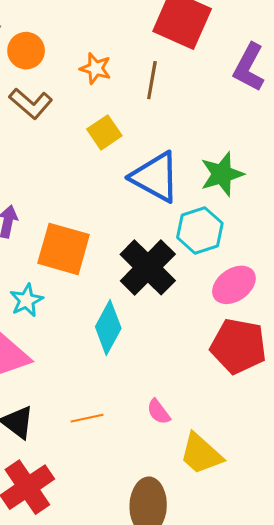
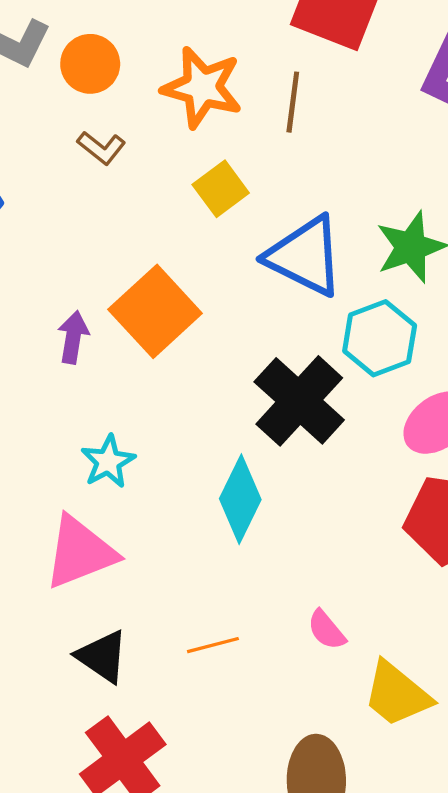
orange star: (96, 68) -> (202, 87), size x1.6
brown L-shape: (31, 103) -> (101, 148), size x0.7
orange square: (64, 249) -> (155, 311), moved, turned 34

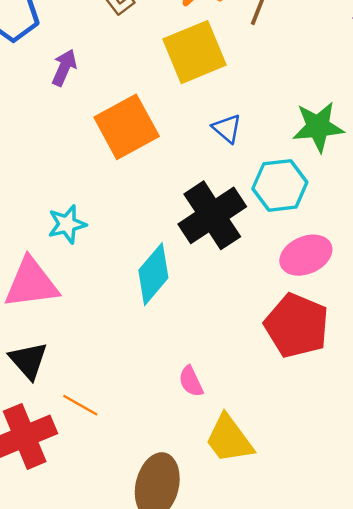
yellow square: (221, 189) -> (194, 52), size x1.6
blue triangle: (305, 256) -> (227, 129), moved, size x0.5
purple arrow: (73, 337) -> (64, 68), moved
orange line: (213, 645) -> (80, 405), moved, turned 30

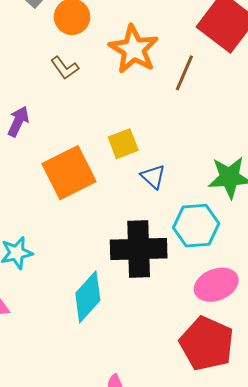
yellow square: (194, 52) -> (123, 144), moved, size x0.6
black cross: (212, 215) -> (139, 249), turned 30

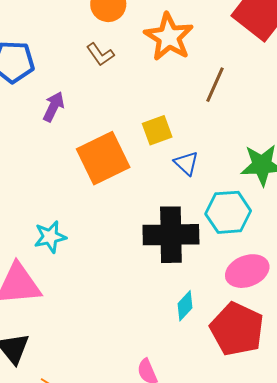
brown line: (184, 73) -> (215, 85), moved
cyan diamond: (88, 297) -> (185, 306), moved, size x0.6

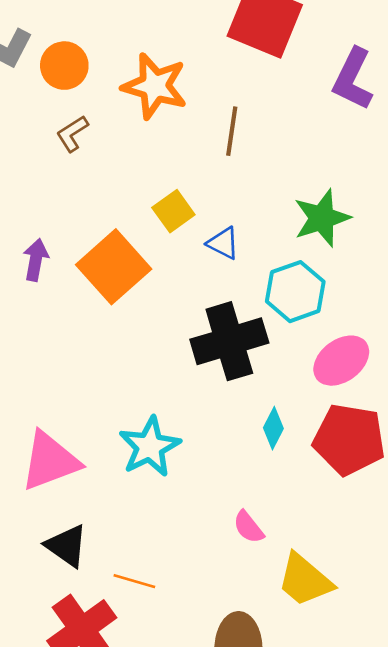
brown L-shape: (100, 54) -> (72, 134), turned 108
purple arrow: (54, 107) -> (36, 260), moved
cyan star: (50, 237) -> (150, 447), moved, size x1.4

